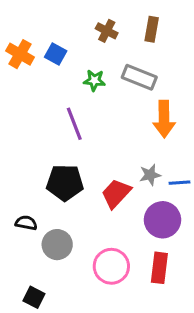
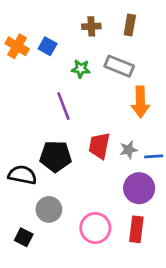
brown cross: (107, 31) -> (91, 26), turned -30
red trapezoid: (116, 193) -> (99, 146), moved, turned -32
black semicircle: (26, 223) -> (22, 175), moved, size x1.5
black square: (34, 297) -> (24, 237), moved

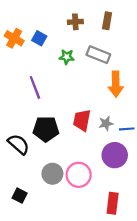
purple line: (63, 106) -> (35, 87), moved
black semicircle: (22, 175) -> (19, 144), turned 30
gray circle: (49, 209) -> (52, 174), moved
pink circle: (95, 228) -> (79, 175), moved
red rectangle: (136, 229) -> (113, 203), moved

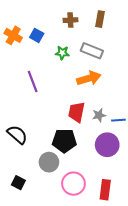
orange arrow: (116, 84) -> (89, 78), moved, turned -105
black pentagon: (46, 129) -> (64, 141), moved
pink circle: (79, 175) -> (73, 184), moved

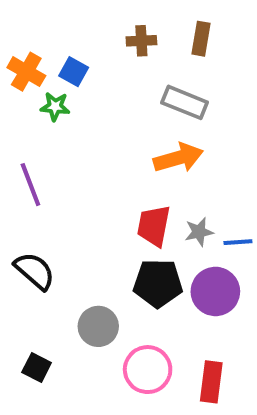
green star: (62, 53) -> (55, 107), moved
purple line: (33, 81) -> (30, 185), moved
black pentagon: (64, 141) -> (158, 283), moved

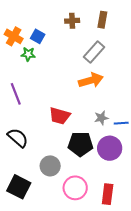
gray rectangle: (185, 102) -> (94, 52), turned -70
red trapezoid: (154, 226) -> (60, 116), moved, turned -85
black square: (37, 367) -> (19, 187), size x1.6

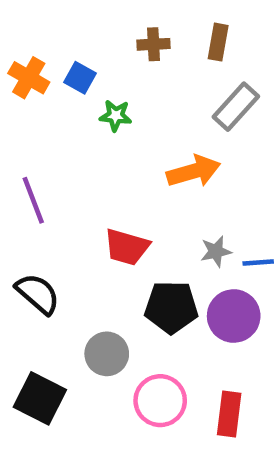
gray rectangle: (94, 52) -> (236, 107), moved
green star: (28, 54) -> (116, 116), moved

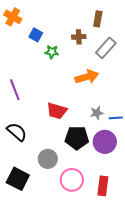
brown cross: (153, 44) -> (79, 37), moved
orange cross: (29, 78) -> (13, 17), moved

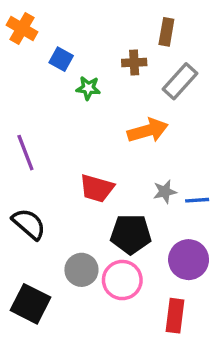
purple circle: (105, 142) -> (189, 260), moved
pink circle: (72, 180) -> (122, 280), moved

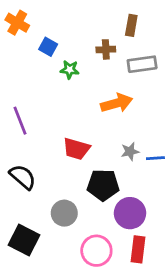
gray rectangle: (180, 81) -> (142, 64), turned 40
purple circle: (189, 260) -> (130, 213), moved
pink circle: (122, 280) -> (96, 251), moved

